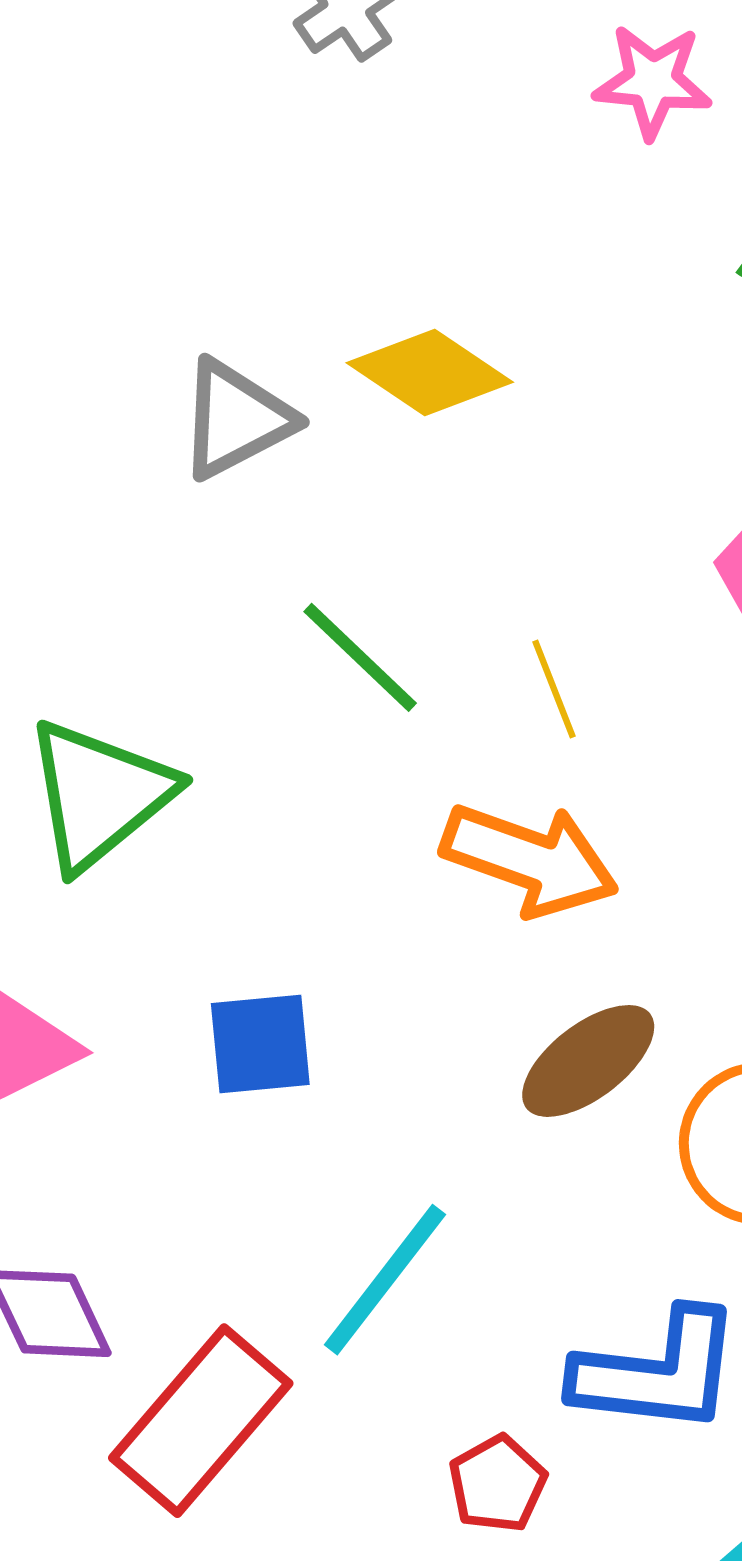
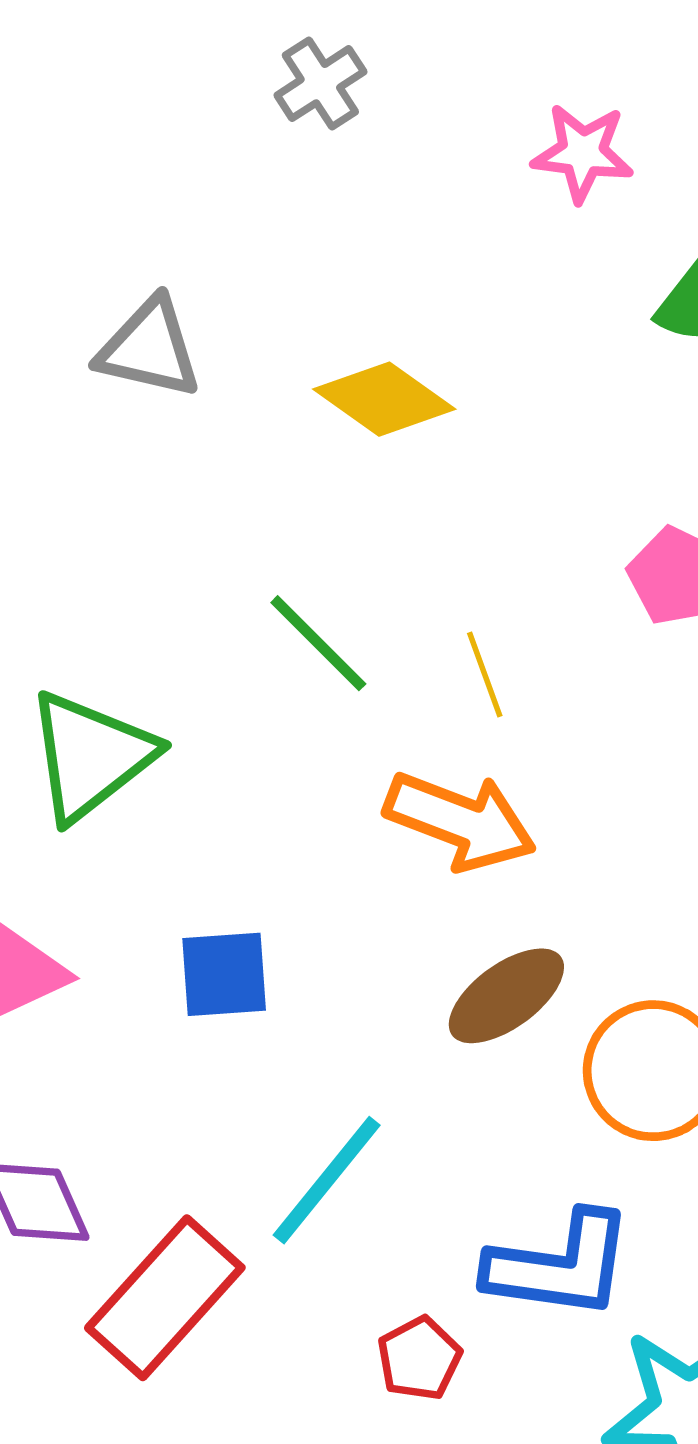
gray triangle: (236, 419) -> (149, 348), moved, turned 39

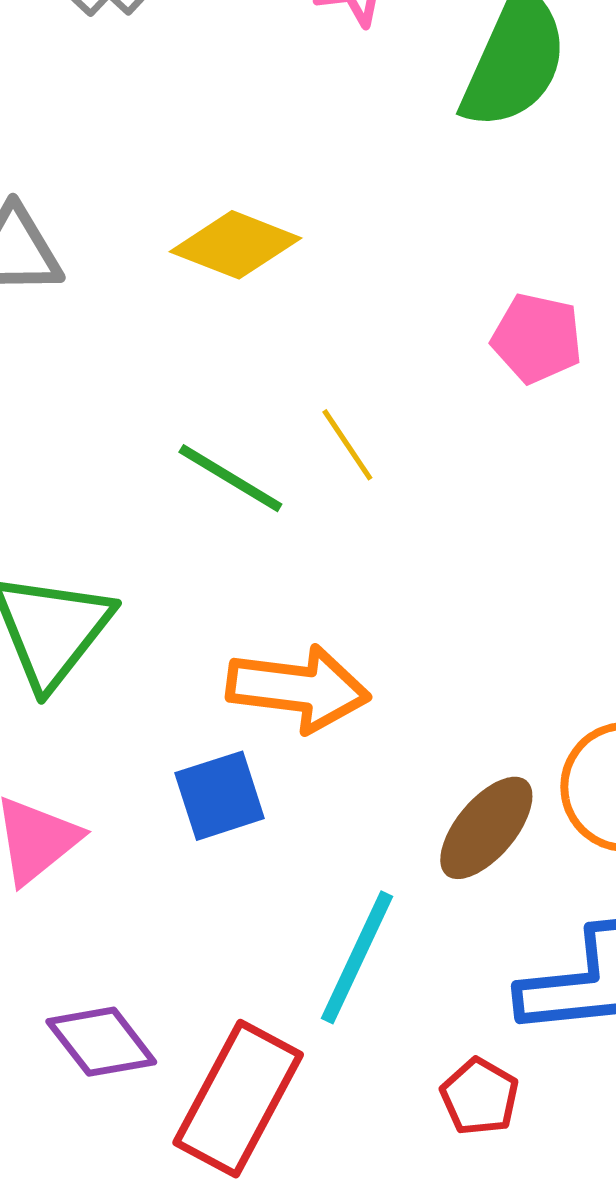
yellow line: (485, 675) -> (347, 445), moved
orange arrow: (460, 821) -> (298, 688), moved
brown ellipse: (506, 996) -> (486, 828), moved

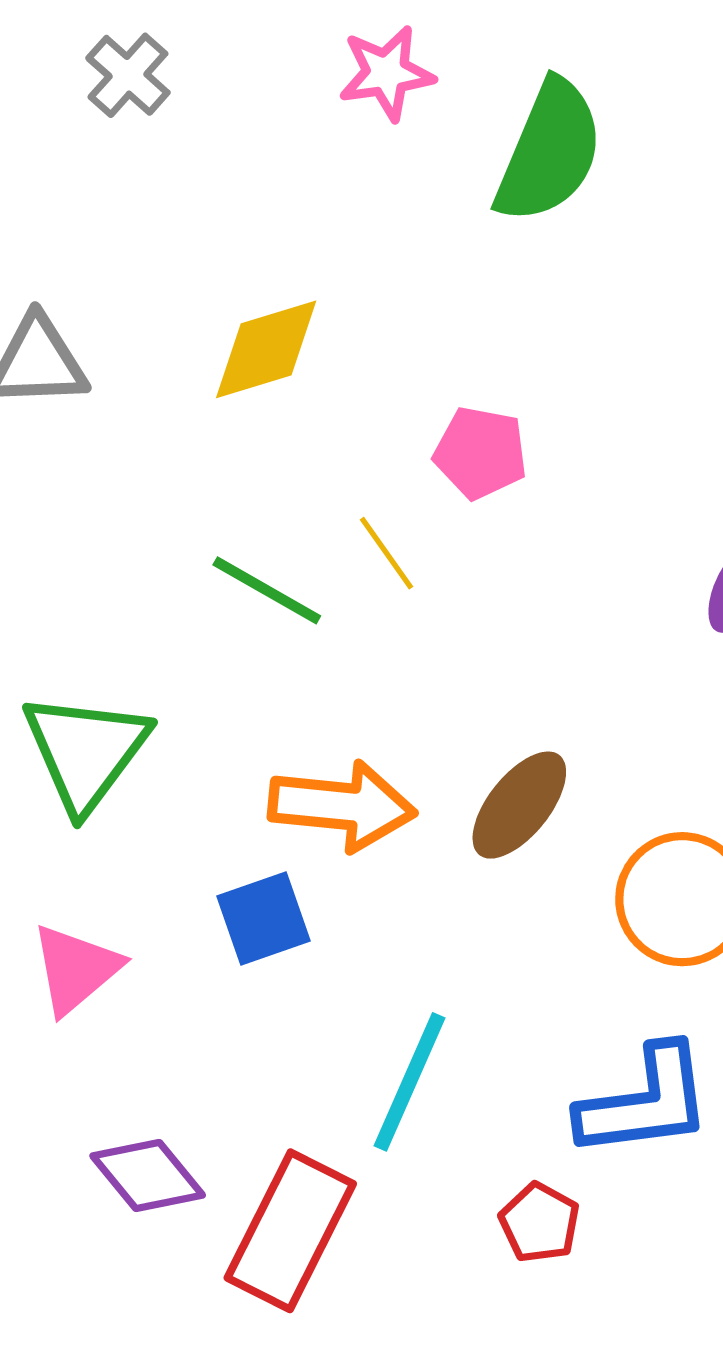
yellow diamond: (235, 245) -> (266, 349), turned -37
pink pentagon: (537, 338) -> (480, 453), moved
brown ellipse: (486, 828) -> (519, 805), moved

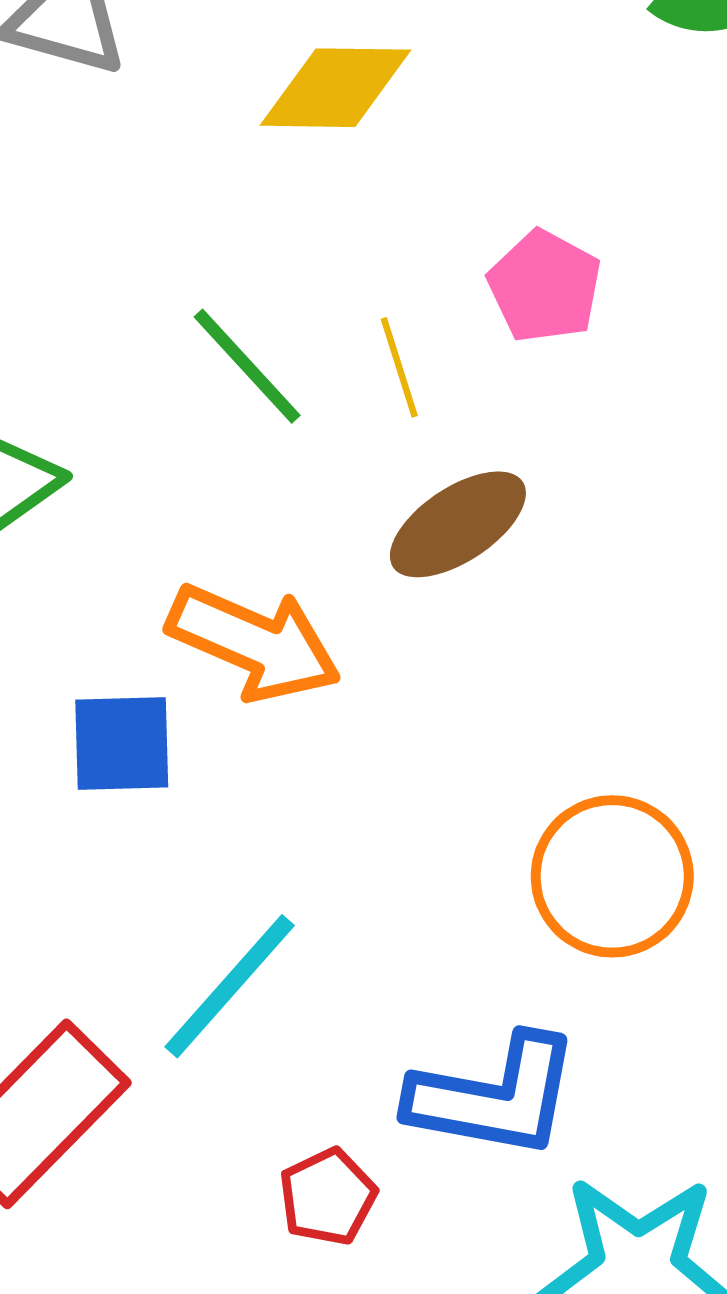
brown ellipse: (519, 805) -> (458, 524), moved

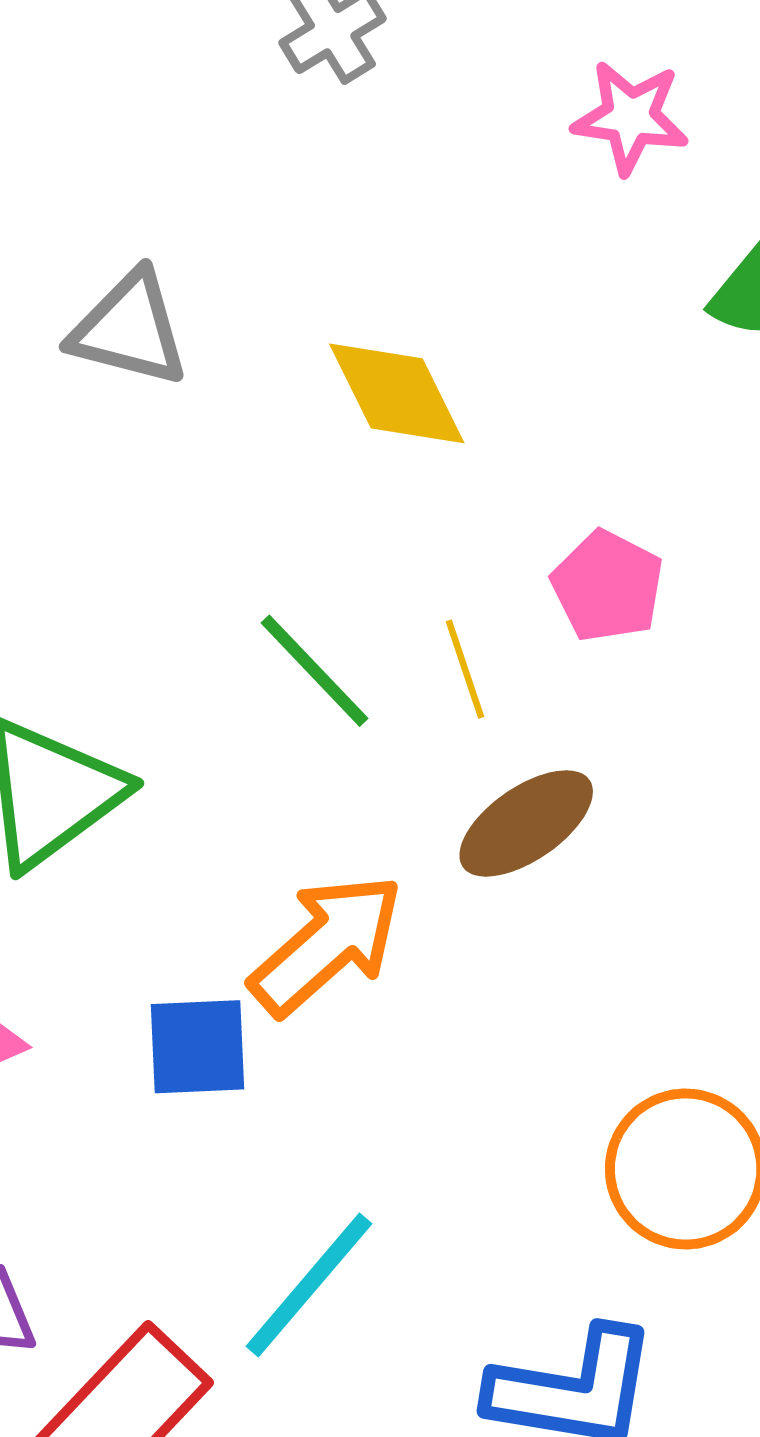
yellow diamond: (336, 88) -> (397, 393), turned 64
orange arrow: (254, 643) -> (327, 944), turned -64

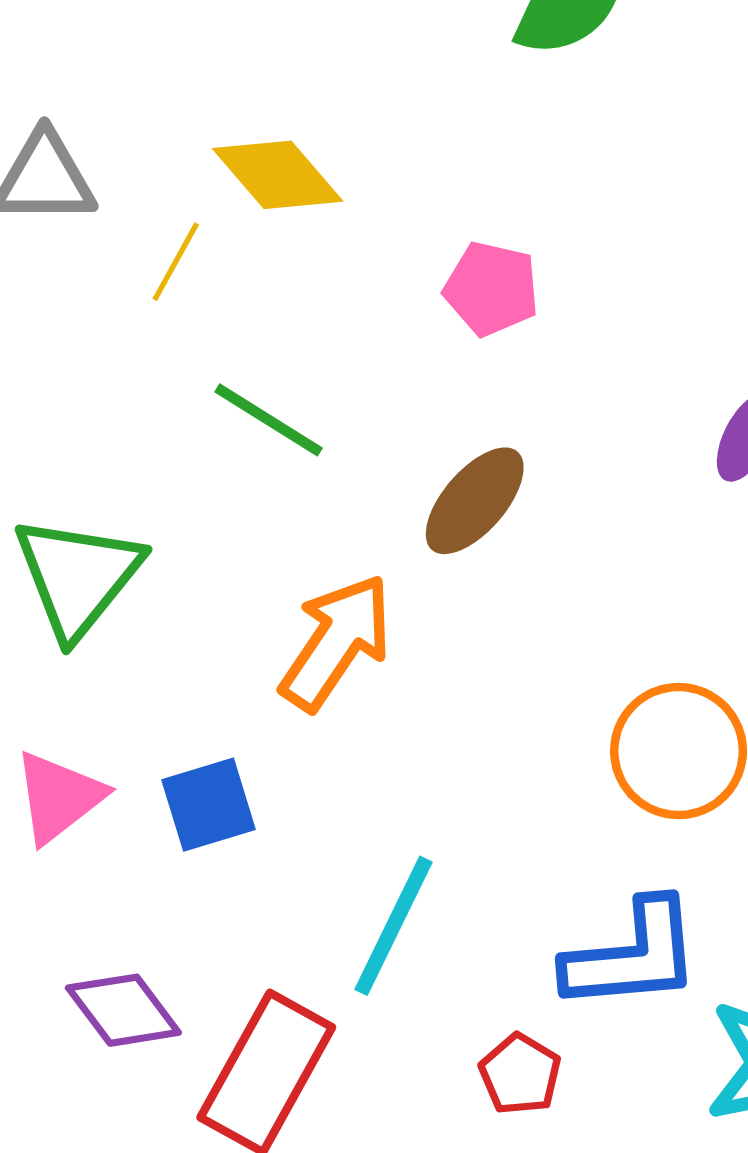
yellow line: (465, 669) -> (176, 262), moved, turned 62
blue square: (198, 1047) -> (209, 805), moved

